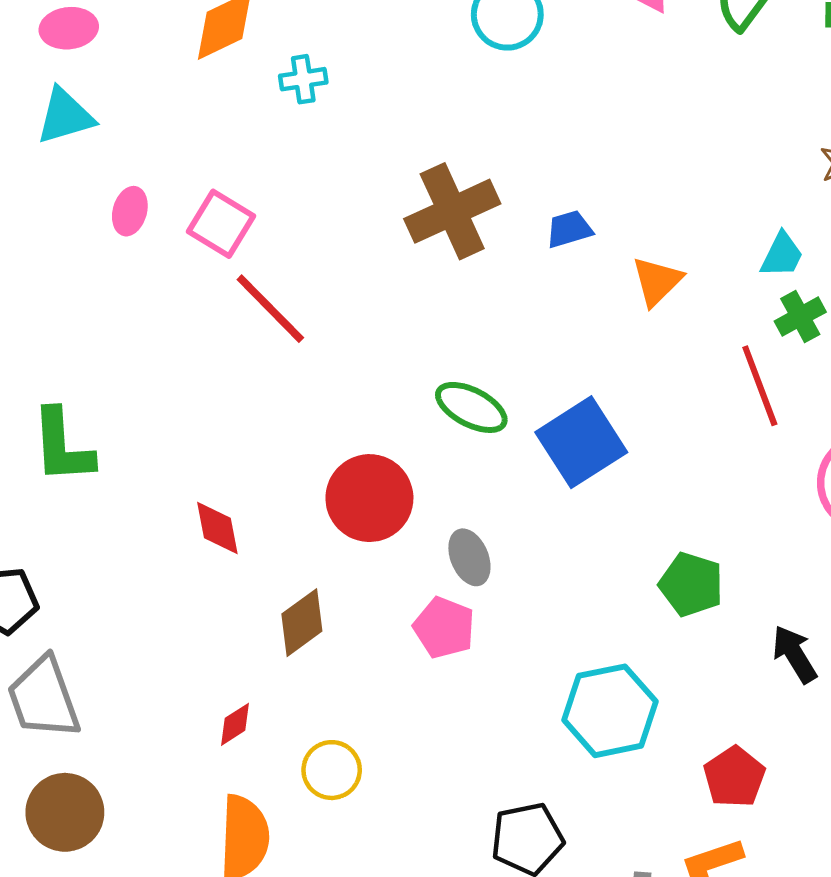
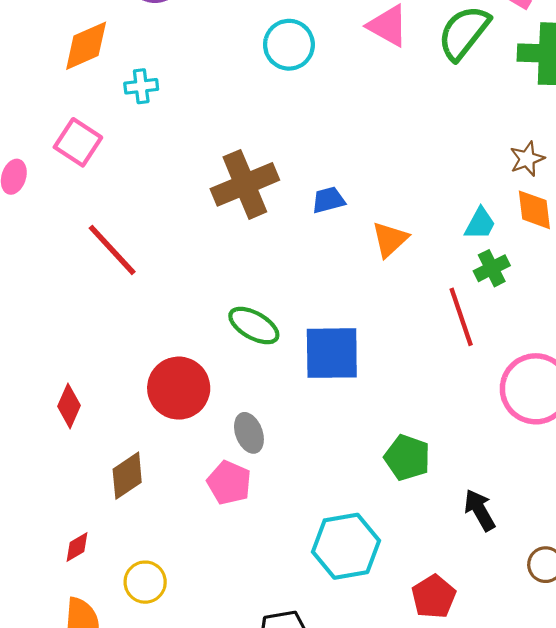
pink square: (221, 224) -> (78, 142), moved
blue square: (581, 442) -> (332, 353), turned 30
red diamond: (217, 528) -> (69, 406), turned 33

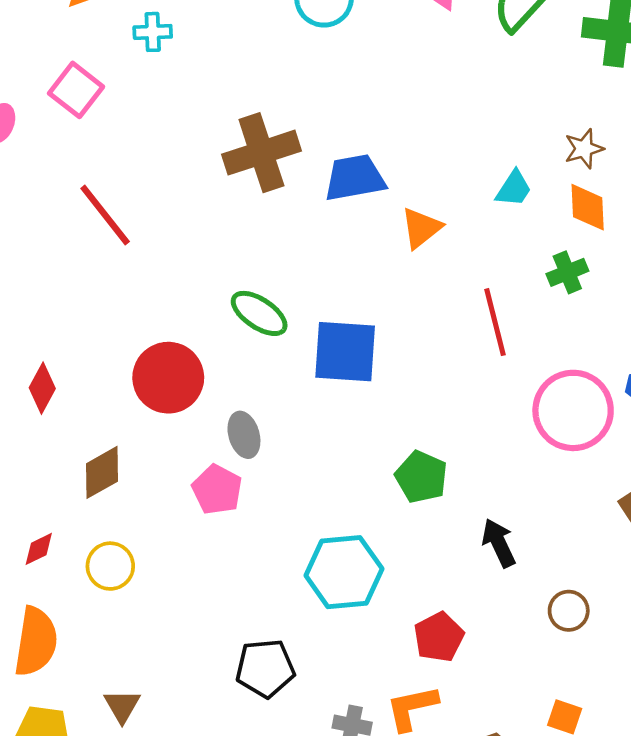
blue trapezoid: (328, 200) -> (355, 178), size x1.6
cyan trapezoid: (480, 224) -> (514, 189), moved
green cross: (492, 268) -> (567, 272), moved
yellow circle: (145, 582) -> (110, 566), moved

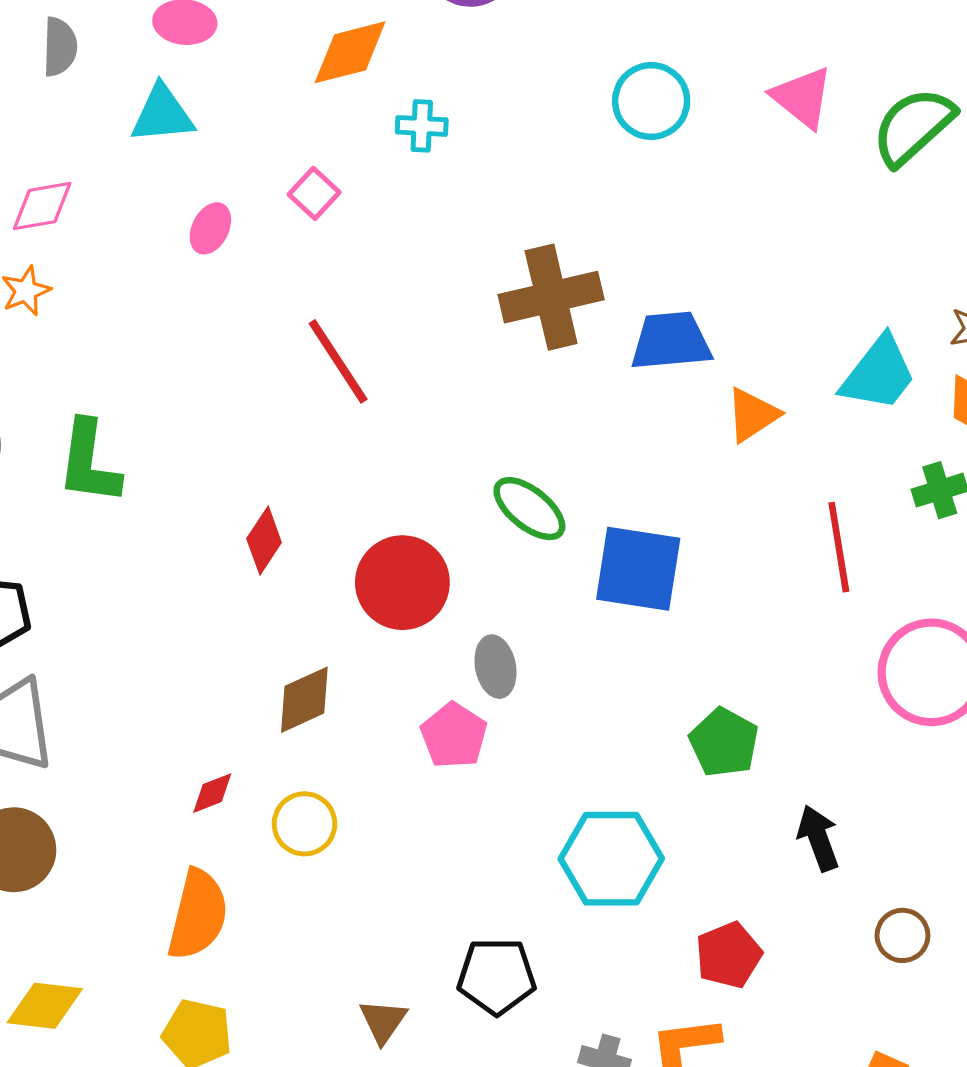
pink square: (76, 90) -> (314, 193), size x0.7
cyan trapezoid: (514, 189) -> (879, 374), size x1.6
red diamond: (42, 388) -> (264, 541), moved
brown triangle: (122, 706) -> (383, 1021), moved

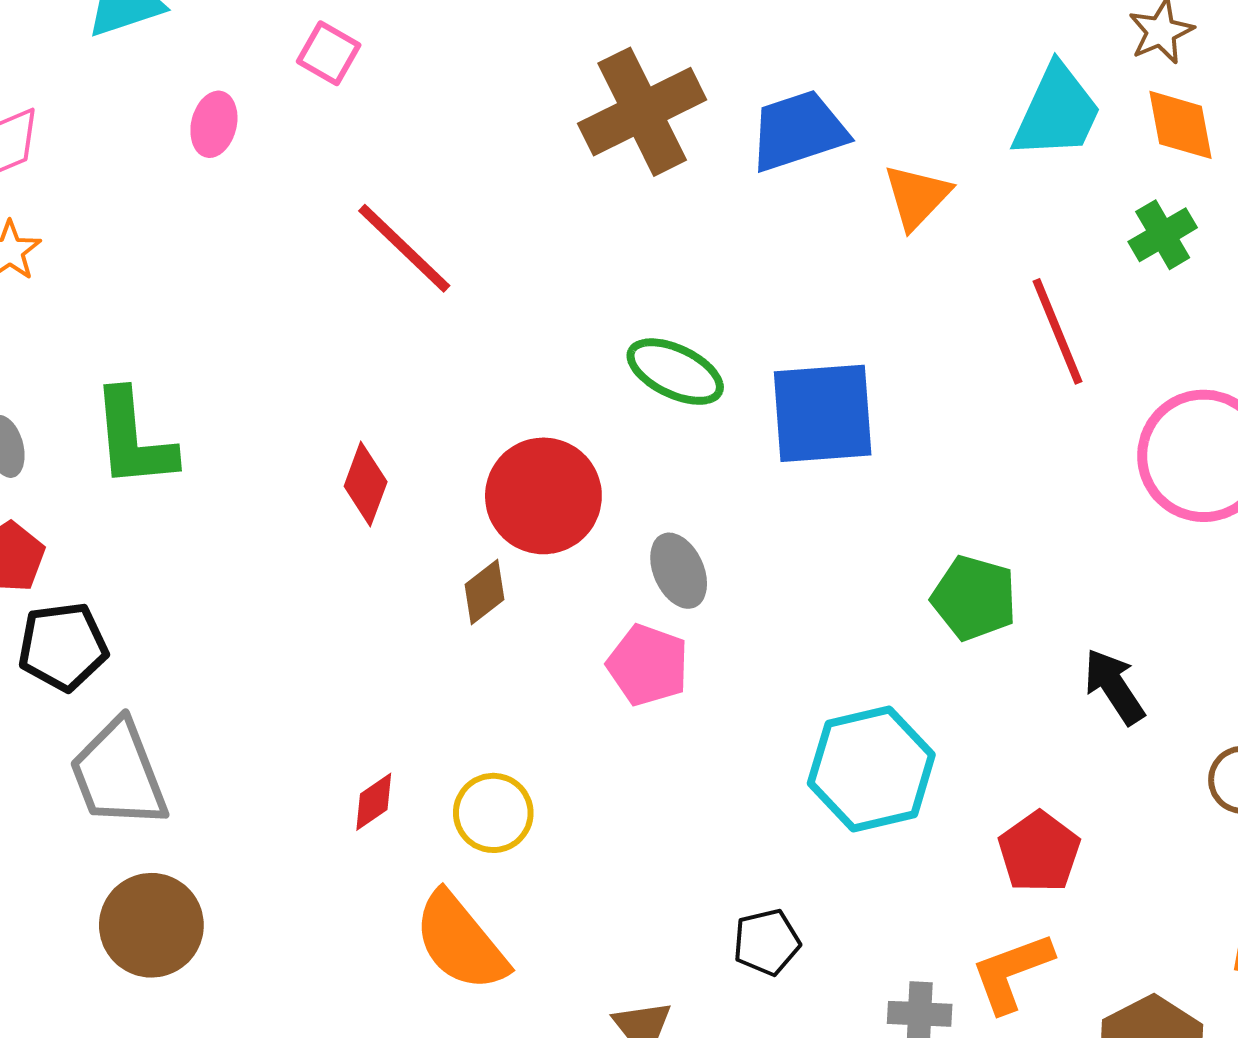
brown diamond: (304, 700) -> (485, 592), moved, size x0.7
orange semicircle: (198, 915) -> (460, 942), moved, turned 140
black pentagon: (497, 976) -> (766, 942), size x0.7

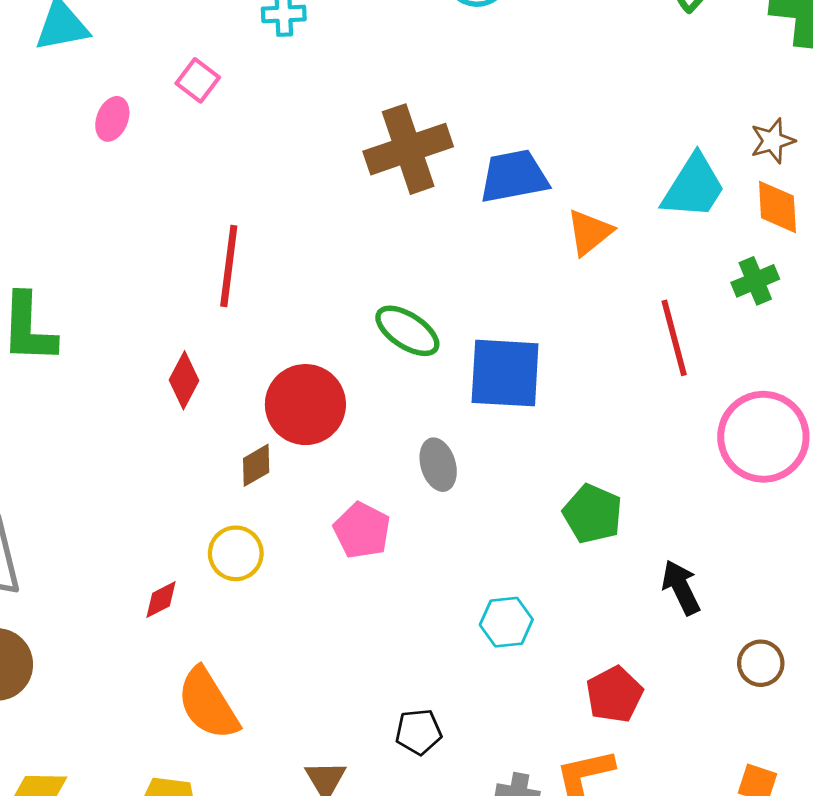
red line: (404, 248) -> (229, 266), moved, turned 46
gray ellipse: (679, 571) -> (438, 465), moved
cyan hexagon: (871, 769) -> (506, 622), size x0.6
yellow circle: (493, 813) -> (236, 553), moved

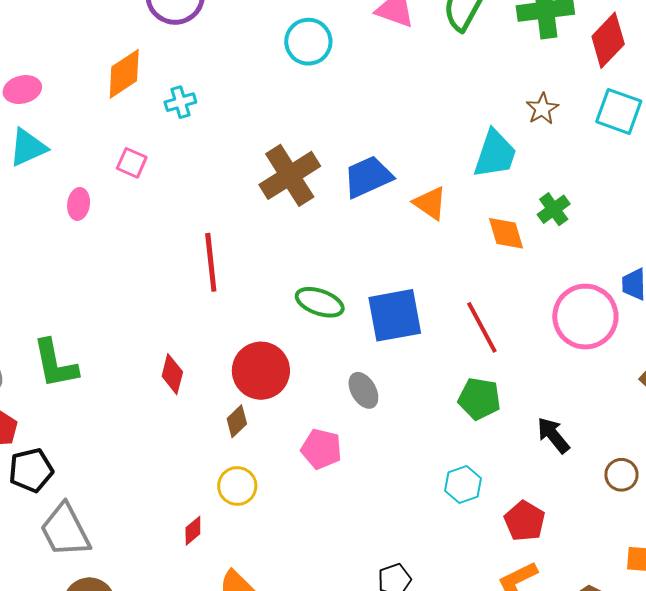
orange diamond: (777, 207) -> (506, 233), moved
orange triangle: (590, 232) -> (430, 203), turned -33
red line: (229, 266) -> (211, 262), moved
red line: (674, 338) -> (482, 327), moved
cyan hexagon: (506, 622) -> (463, 485), moved

